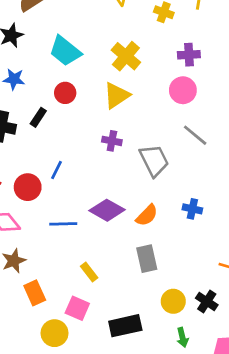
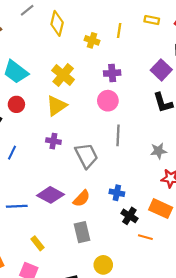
gray line: (195, 135) -> (118, 135), turned 54
blue line: (56, 170) -> (12, 153), moved
black cross: (207, 301) -> (129, 216), moved

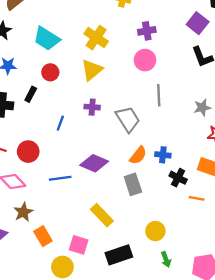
blue line: (12, 153) -> (60, 123), moved
orange semicircle: (82, 198) -> (138, 155), moved
gray rectangle: (82, 232) -> (133, 184), moved
yellow rectangle: (37, 243) -> (102, 215), moved, size x1.5

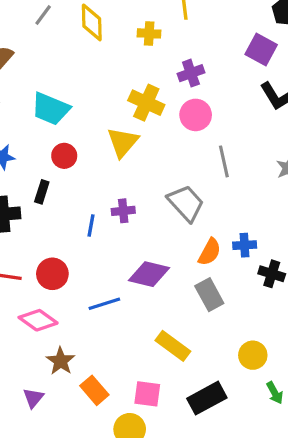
yellow cross: (96, 38) -> (146, 103), moved
purple cross: (92, 107) -> (123, 211), moved

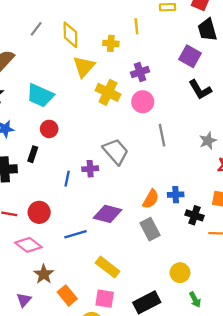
yellow triangle: (123, 142) -> (84, 67), moved
gray trapezoid: (186, 203) -> (116, 152), moved
yellow rectangle: (173, 346) -> (108, 267), moved

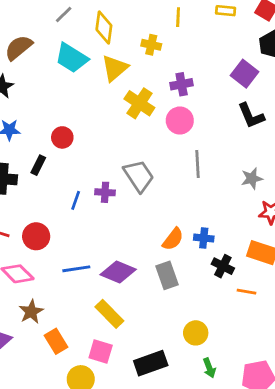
yellow line: (136, 26) -> (178, 17), moved
cyan trapezoid: (40, 95) -> (72, 58), moved
purple diamond: (108, 214) -> (118, 272), moved

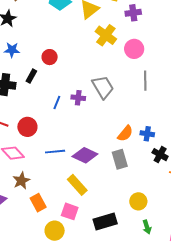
purple cross: (182, 84) -> (133, 13), moved

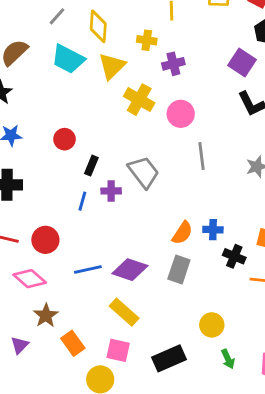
black rectangle: (31, 76) -> (91, 166), moved
gray rectangle: (120, 159) -> (179, 269), turned 42

